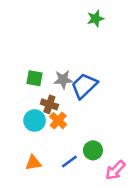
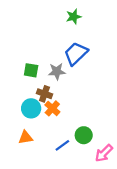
green star: (95, 19) -> (74, 17), moved
blue trapezoid: (84, 86) -> (76, 54), moved
orange triangle: (33, 163) -> (25, 137), moved

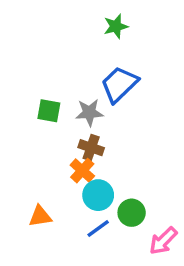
brown cross: (45, 94) -> (91, 148), moved
cyan circle: (31, 108) -> (98, 195), moved

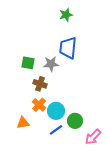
blue trapezoid: (119, 84) -> (68, 48), turned -40
brown cross: (91, 148) -> (40, 84), moved
orange cross: (82, 171) -> (39, 105), moved

